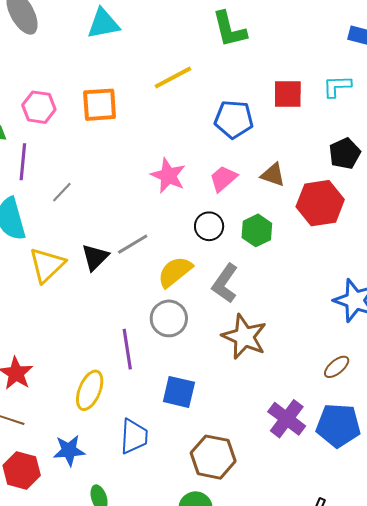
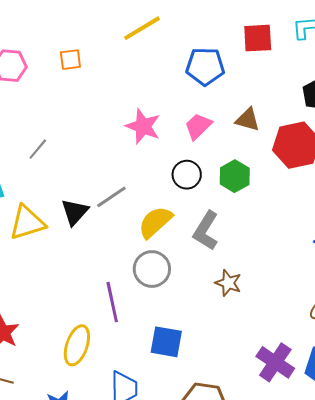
orange square: (100, 105) -> (70, 60), size x0.6
yellow triangle: (47, 265) -> (27, 223), turned 30
brown star: (244, 337) -> (228, 283), size x0.6

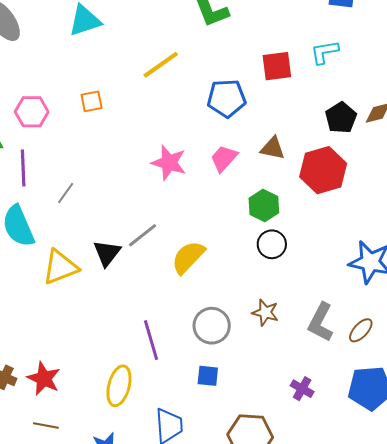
black circle: (187, 175) -> (272, 244), moved
gray L-shape: (206, 231) -> (321, 322), moved
gray circle: (152, 269) -> (212, 326), moved
blue square: (166, 342) -> (208, 376), size x0.7
purple cross: (275, 362) -> (302, 389), moved, size x0.6

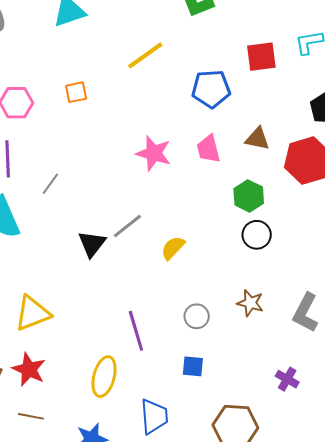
pink trapezoid: (224, 158) -> (209, 149), turned -56
yellow semicircle: (188, 257) -> (173, 248), size x0.7
yellow triangle: (60, 267) -> (32, 313), moved
gray circle: (212, 326) -> (197, 316), size x0.7

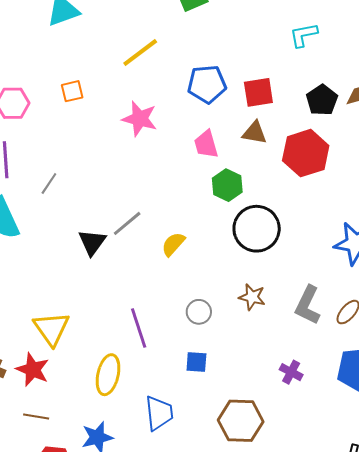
red square: (261, 57) -> (258, 92), moved
pink star: (154, 153) -> (140, 119), moved
green hexagon: (249, 196) -> (227, 185), moved
black circle: (257, 235) -> (257, 229), size x1.6
yellow triangle: (32, 313) -> (52, 329), moved, turned -42

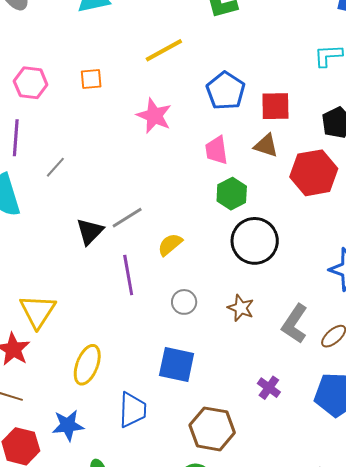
blue pentagon: (207, 84) -> (226, 91), turned 30
gray circle: (199, 312) -> (184, 302), moved
purple line: (139, 328) -> (128, 275), moved
blue square: (196, 362) -> (177, 365), size x1.6

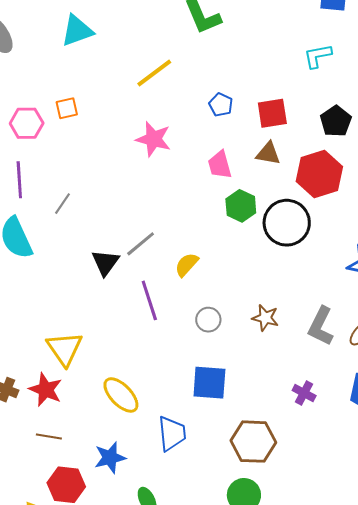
orange square: (91, 79) -> (67, 108), moved
blue pentagon: (226, 91) -> (221, 105), size x0.6
black circle: (255, 241) -> (287, 223), moved
yellow ellipse: (87, 365) -> (121, 395), turned -57

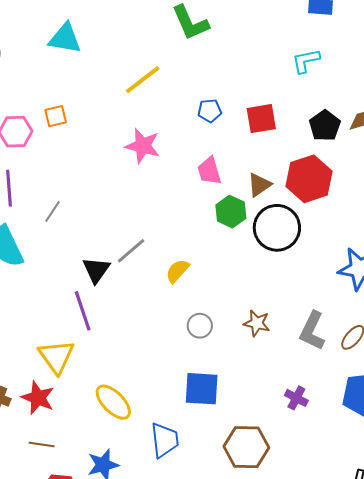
cyan triangle: (77, 31) -> (65, 38), turned 30
blue pentagon: (221, 105) -> (210, 111), turned -30
brown triangle: (268, 153) -> (259, 185), moved, turned -44
purple line: (149, 300) -> (83, 311), moved

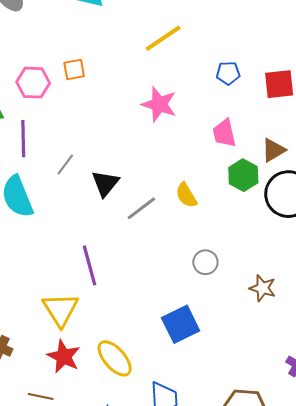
black triangle: (96, 270) -> (105, 183), moved
yellow semicircle: (177, 271) -> (186, 195), moved, turned -76
gray circle: (200, 326) -> (205, 262), moved
blue square: (202, 389) -> (181, 324), moved, turned -33
red star: (38, 398) -> (64, 356), moved

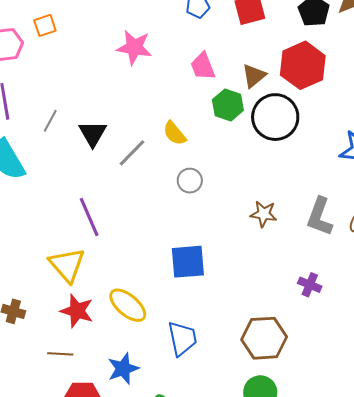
gray circle: (205, 262) -> (190, 181), moved
blue square: (181, 324) -> (188, 262), turned 30

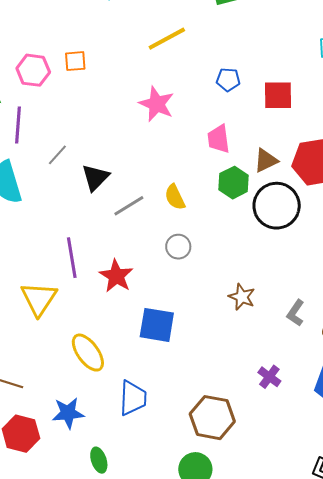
gray L-shape: (320, 217) -> (296, 313), size x0.7
red star: (77, 311) -> (116, 276), moved

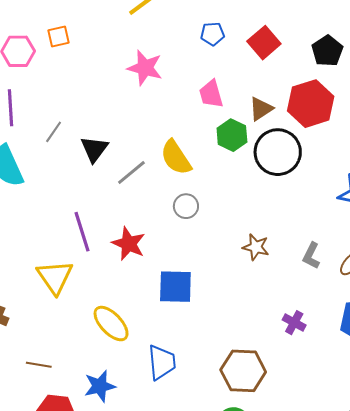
red square: (278, 95) -> (264, 43), turned -32
yellow semicircle: (175, 197) -> (176, 158), size x1.4

